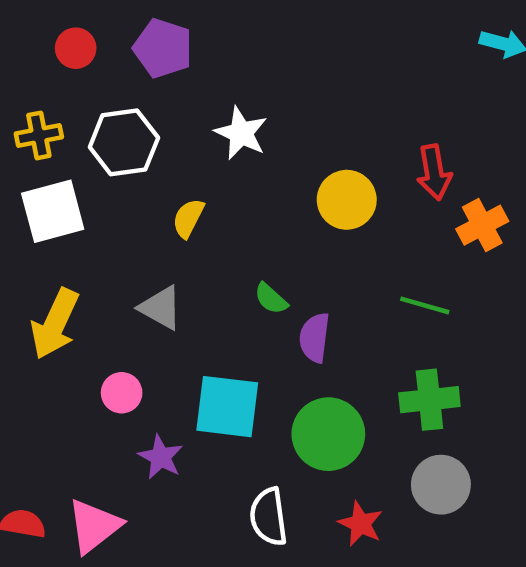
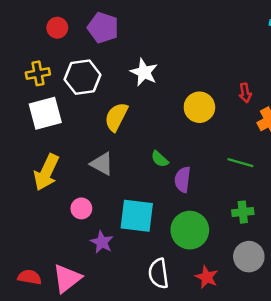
red arrow: (434, 172) -> (245, 93), size x0.7
yellow semicircle: (188, 218) -> (116, 117), size x1.4
green cross: (429, 400) -> (243, 212), size x0.7

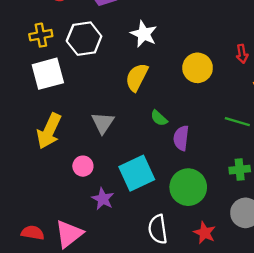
yellow semicircle: (116, 117) -> (137, 77), moved
gray triangle: (102, 164) -> (103, 123), turned 35
cyan square: (137, 216) -> (137, 173), turned -32

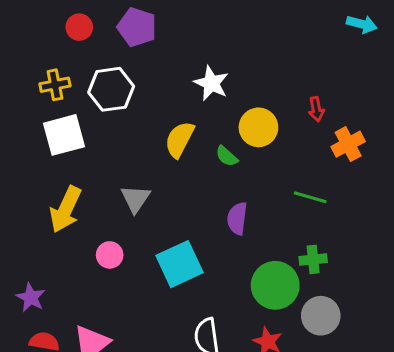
white star: (144, 34) -> (211, 83), moved
green semicircle: (159, 118) -> (227, 156), moved
green circle: (188, 187) -> (275, 285), moved
purple star: (103, 199) -> (31, 297), moved

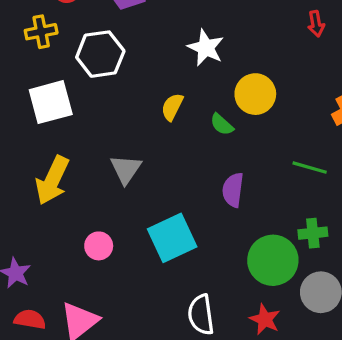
yellow cross: (55, 85) -> (41, 32), moved
red arrow: (316, 109) -> (316, 24), moved
yellow semicircle: (179, 139) -> (172, 107), size x0.7
pink circle: (110, 255) -> (99, 246), moved

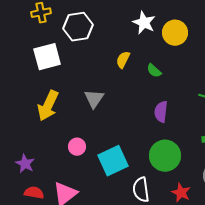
yellow circle: (255, 94) -> (175, 33), moved
cyan square: (172, 238) -> (113, 161), moved
green circle: (273, 260) -> (165, 156), moved

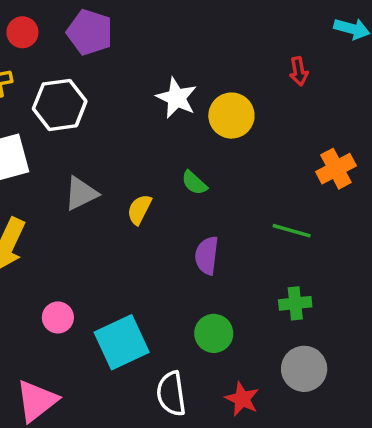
yellow semicircle: (123, 60) -> (139, 209), moved
gray triangle: (94, 99) -> (81, 193), moved, turned 30
green circle: (165, 156) -> (214, 333), size x0.7

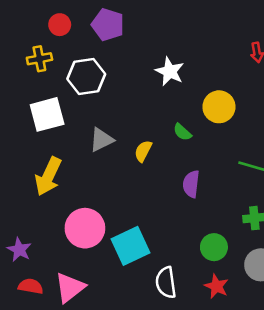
yellow circle: (231, 116) -> (219, 107), moved
pink circle: (58, 317) -> (85, 228), size x1.8
green circle: (214, 333) -> (214, 247), moved

